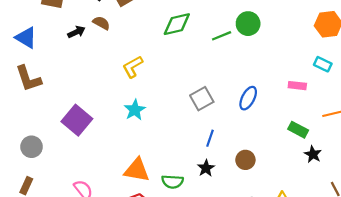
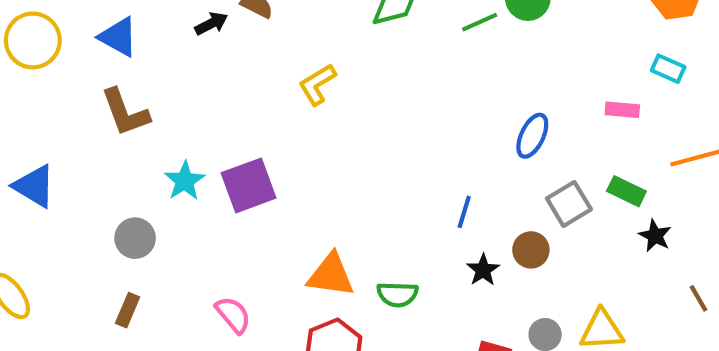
gray square: (202, 99) -> (569, 204), moved
cyan star: (135, 110) -> (185, 181), moved
purple square: (77, 120) -> (249, 185), moved, turned 32
black star: (206, 168) -> (483, 270), moved

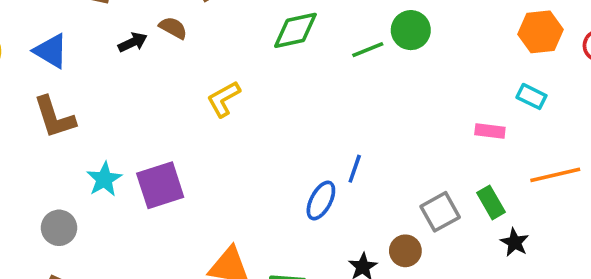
blue ellipse: (532, 136) -> (321, 201), moved
green rectangle: (626, 191) -> (491, 202), turned 32
blue line: (464, 212) -> (355, 169), moved

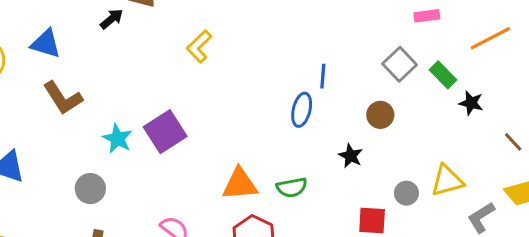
gray square: (440, 212) -> (400, 64), moved
brown circle: (405, 251) -> (380, 115), moved

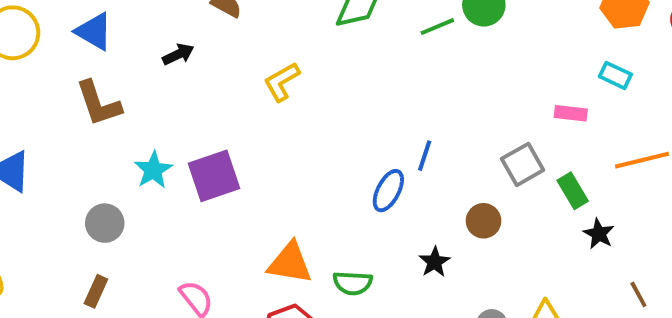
black arrow: (112, 19) -> (178, 54), moved

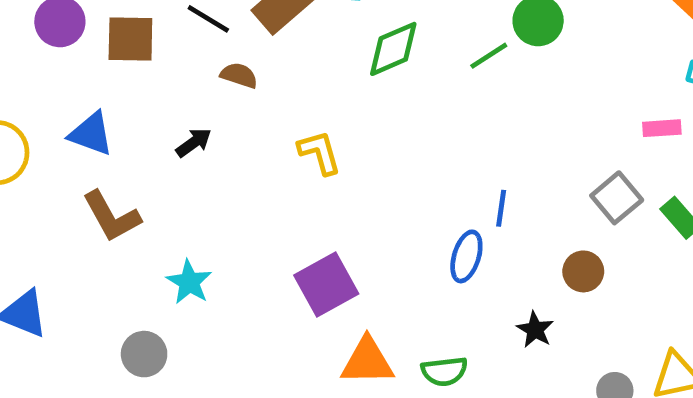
yellow L-shape: (282, 82) -> (320, 152), turned 114
purple square: (214, 176) -> (326, 284), moved

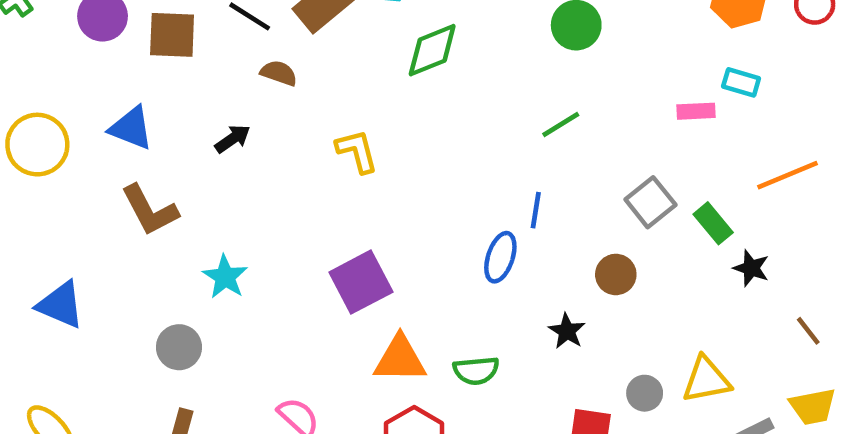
green line: (489, 56) -> (561, 124), moved
pink rectangle: (662, 128) -> (696, 111), moved

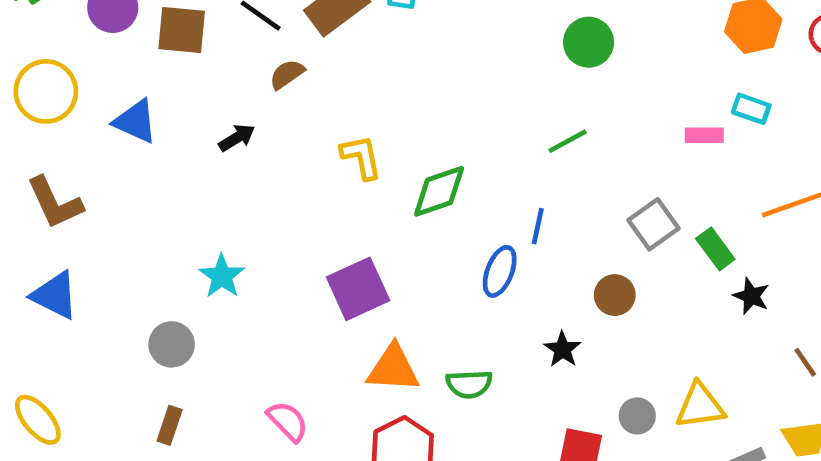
green diamond: (432, 50) -> (439, 191), moved
brown semicircle: (279, 73) -> (287, 74), turned -57
yellow circle: (37, 145) -> (46, 91), moved
brown L-shape: (150, 210) -> (55, 203), moved

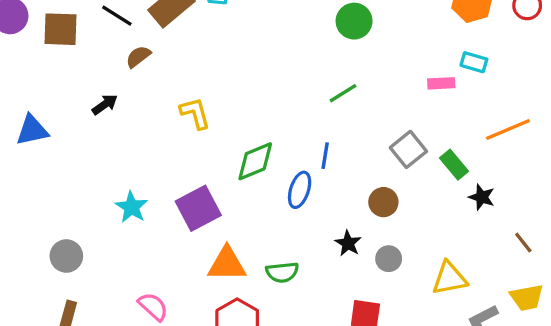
blue triangle: (135, 121) -> (32, 130), moved, turned -33
green diamond: (439, 191) -> (255, 161), moved
cyan star: (222, 276) -> (132, 207), moved
gray circle: (637, 416) -> (389, 259), moved

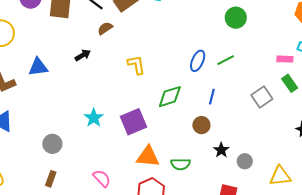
green rectangle: (454, 165) -> (290, 83), moved
blue ellipse: (300, 190) -> (198, 61), moved
brown circle: (383, 202) -> (201, 125), moved

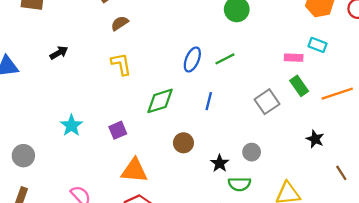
brown semicircle: (105, 28) -> (120, 23), moved
purple square: (134, 122) -> (118, 130), size x0.6
brown circle: (201, 125) -> (183, 143), moved
gray circle: (245, 161) -> (252, 152), moved
green semicircle: (181, 164) -> (240, 184), moved

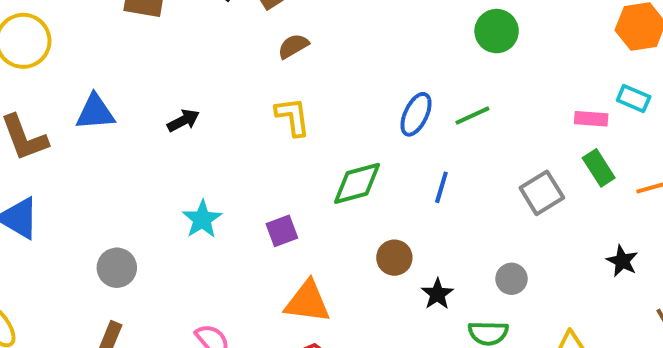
black arrow: (59, 53) -> (183, 121), moved
black star: (220, 163) -> (437, 294), moved

